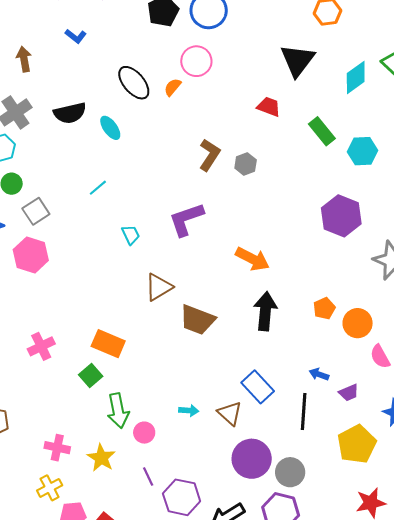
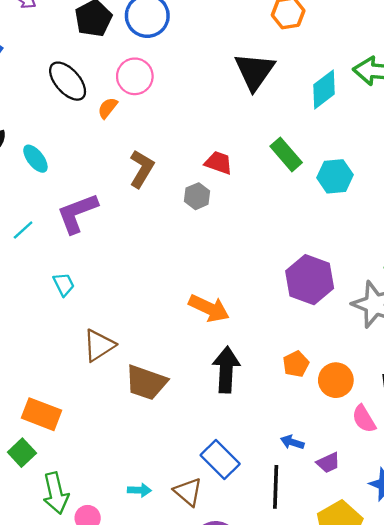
black ellipse: (134, 83) -> (68, 81), moved
red trapezoid: (269, 107) -> (218, 163), moved
brown L-shape: (209, 155) -> (142, 169), moved
purple hexagon: (341, 216) -> (310, 280), moved
purple L-shape: (186, 219) -> (77, 213), moved

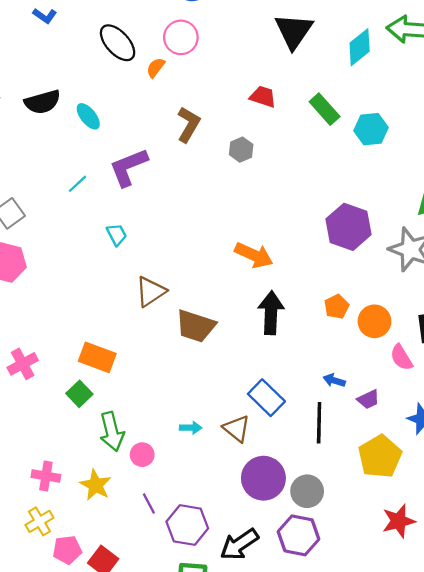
red trapezoid: (218, 163) -> (263, 97), moved

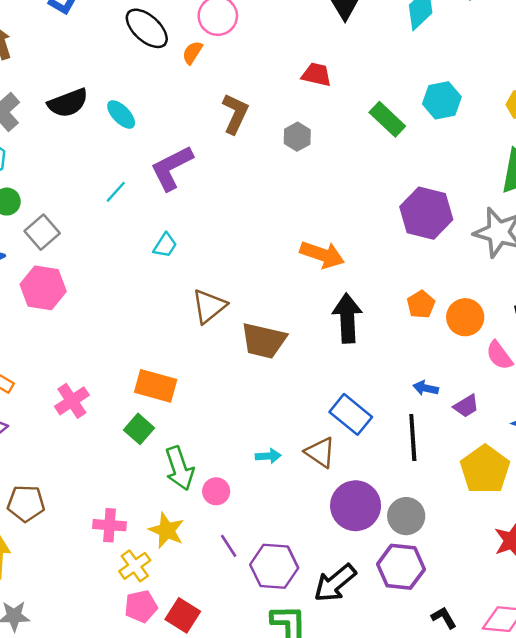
green rectangle: (325, 109) -> (387, 119), moved
cyan trapezoid: (117, 235) -> (165, 245), turned 65
yellow cross: (39, 521) -> (135, 566), moved

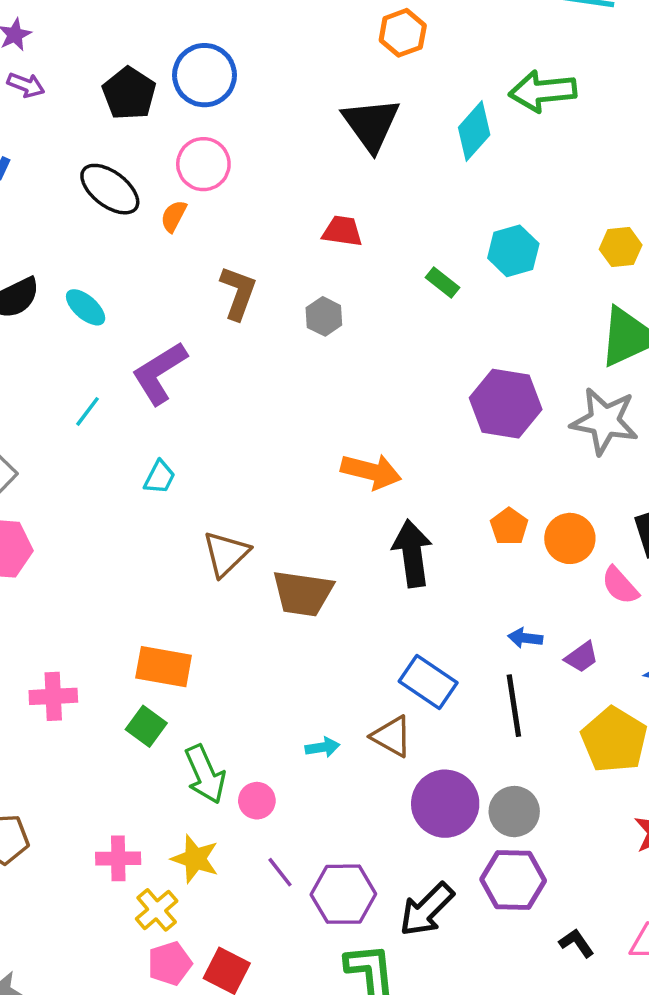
green rectangle: (387, 119) -> (442, 283), size x0.7
pink cross: (72, 401) -> (53, 696), turned 36

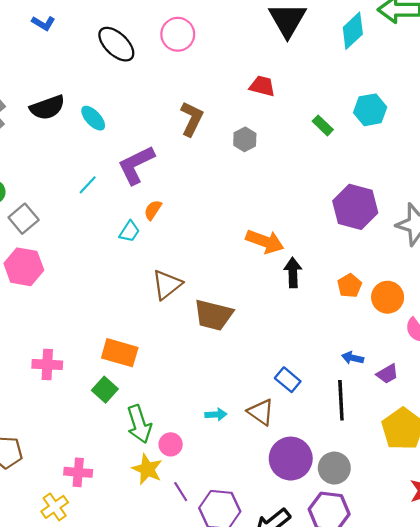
orange semicircle: (174, 216) -> (153, 210), moved
black arrow: (412, 553) -> (293, 273), moved, size x0.7
blue rectangle: (428, 682) -> (288, 380), size x0.7
yellow star: (195, 859) -> (147, 469), moved
yellow cross: (157, 910) -> (55, 507), moved

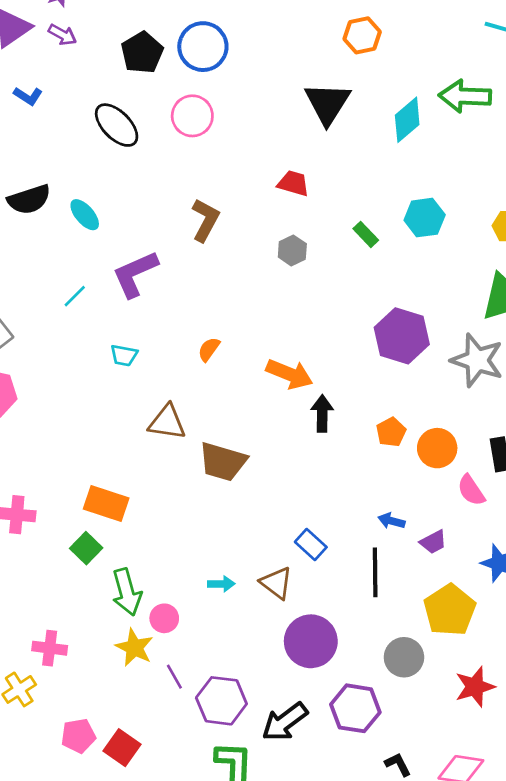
gray hexagon: (245, 139) -> (292, 250), moved
orange semicircle: (153, 210) -> (209, 349), moved
cyan trapezoid: (129, 231) -> (124, 355), turned 65
brown triangle: (167, 285) -> (167, 422), turned 44
gray circle: (334, 468) -> (404, 657), moved

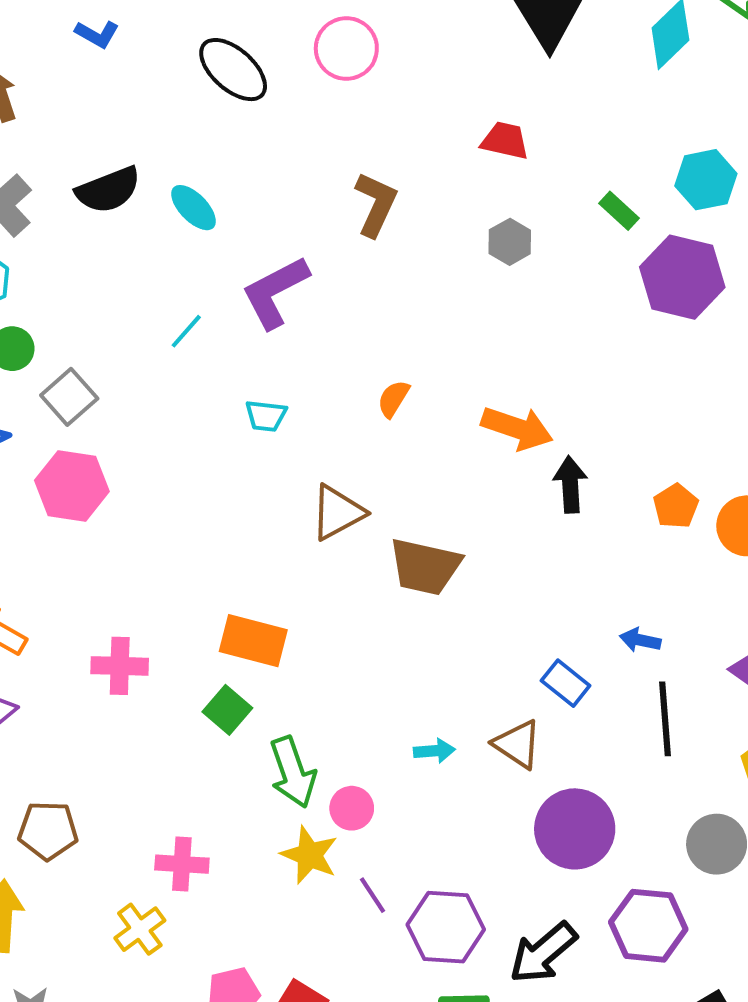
purple hexagon: (402, 336) -> (682, 277), moved
brown triangle: (167, 422) -> (337, 512), turned -33
blue arrow: (391, 521) -> (640, 640), moved

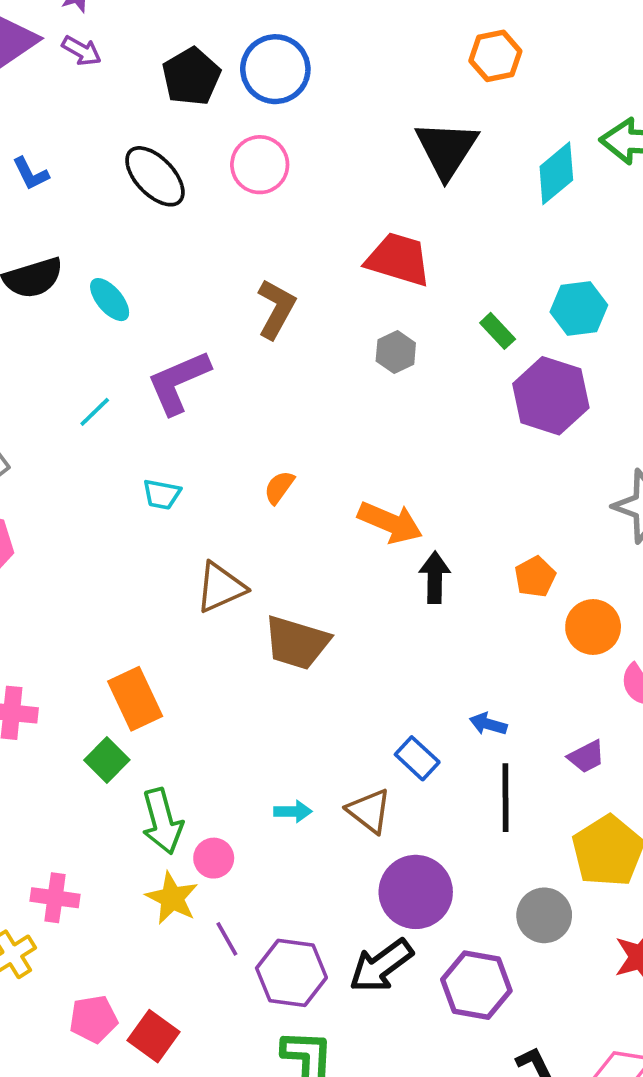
blue L-shape: (97, 34) -> (31, 174), moved, turned 30
red trapezoid: (505, 141) -> (398, 259), size x1.5
orange pentagon: (676, 506) -> (535, 577), moved
orange rectangle: (253, 641) -> (135, 699), turned 46
black arrow: (543, 953) -> (381, 966), moved

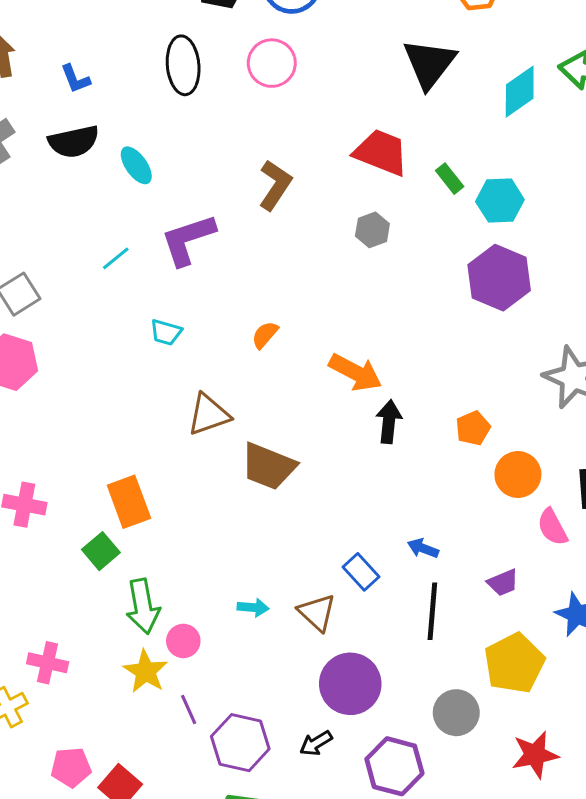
blue L-shape: (31, 174) -> (75, 79), moved
black ellipse: (155, 176) -> (183, 65), turned 34
cyan hexagon: (579, 308) -> (500, 201), moved
green rectangle: (498, 331) -> (450, 179), moved
black arrow: (381, 966) -> (316, 743), size x0.6

